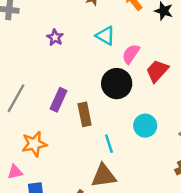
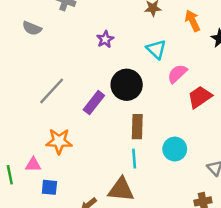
black circle: (117, 84) -> (127, 85), moved
brown rectangle: (85, 114) -> (137, 127), moved

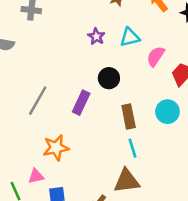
purple star: (105, 39) -> (96, 37), moved
cyan triangle: (156, 49) -> (130, 37), turned -45
black circle: (127, 85) -> (109, 78), size x0.7
cyan circle: (175, 149) -> (167, 112), moved

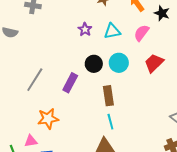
pink semicircle: (156, 56) -> (141, 33), moved
cyan circle: (167, 112) -> (119, 63), moved

